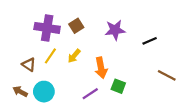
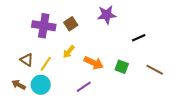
purple star: (115, 30) -> (107, 15), moved
yellow line: (50, 56) -> (46, 64), moved
orange arrow: (101, 68) -> (94, 63), turned -54
green square: (118, 86) -> (122, 67), moved

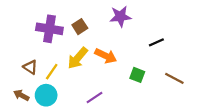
yellow arrow: (69, 52) -> (78, 58), size x1.5
orange arrow: (94, 63) -> (106, 56), moved

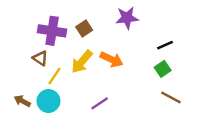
brown triangle: (30, 67) -> (40, 58), moved
green square: (137, 75) -> (163, 69), moved, turned 35
brown line: (174, 78) -> (171, 97), moved

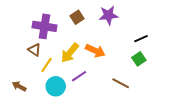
brown square: (84, 28) -> (77, 17), moved
brown line: (171, 97) -> (121, 83), moved
cyan circle: (48, 101) -> (56, 86), moved
purple line: (100, 103) -> (79, 76), moved

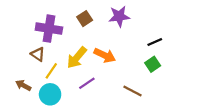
brown arrow: (19, 86) -> (23, 85), moved
cyan circle: (56, 86) -> (50, 94), moved

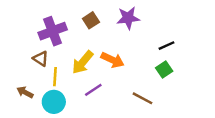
purple cross: (49, 29) -> (53, 31), turned -30
yellow line: (51, 71) -> (55, 77), turned -30

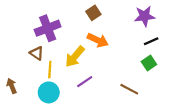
purple star: (128, 18) -> (145, 16), moved
brown square: (91, 20) -> (93, 13), moved
orange arrow: (113, 60) -> (98, 40), moved
brown arrow: (25, 92) -> (12, 86), moved, turned 40

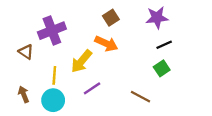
brown square: (93, 13) -> (111, 18), moved
brown triangle: (37, 53) -> (26, 52), moved
brown arrow: (12, 86) -> (24, 94), moved

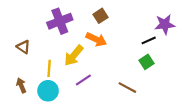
purple star: (157, 18) -> (165, 24), moved
purple cross: (52, 31) -> (60, 21), moved

